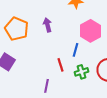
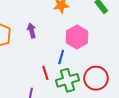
green cross: (82, 72) -> (68, 80), size x1.5

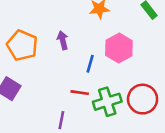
blue line: (61, 57) -> (90, 64), moved
red line: (45, 73) -> (80, 93), turned -64

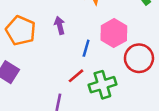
red line: (80, 93) -> (76, 76), turned -48
red circle: (143, 99) -> (139, 58), moved

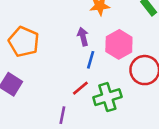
purple arrow: (60, 26) -> (83, 37), moved

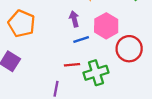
blue line: (91, 60) -> (81, 40), turned 56
red line: (80, 88) -> (72, 65), turned 35

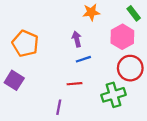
pink hexagon: (106, 26) -> (122, 37), moved
green cross: (96, 73) -> (113, 95), moved

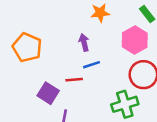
purple square: (14, 80) -> (48, 93), moved
red line: (74, 84) -> (74, 80), moved

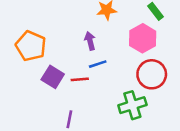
purple square: (48, 93) -> (53, 77), moved

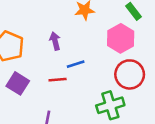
purple arrow: (90, 41) -> (55, 41), moved
purple square: (53, 77) -> (18, 83), moved

